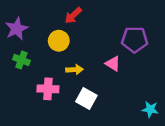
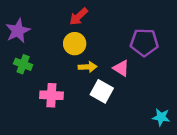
yellow circle: (59, 41) -> (75, 44), moved
yellow arrow: (74, 70) -> (88, 67), moved
white square: (86, 98) -> (102, 91), moved

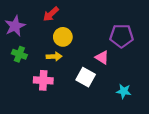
red arrow: (79, 17) -> (51, 14), moved
yellow arrow: (88, 67) -> (54, 56), moved
cyan star: (161, 117) -> (124, 91), moved

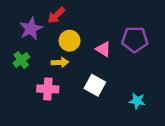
purple star: (15, 26) -> (31, 29), moved
green cross: (19, 54) -> (21, 60), turned 32
pink triangle: (102, 58) -> (103, 49), moved

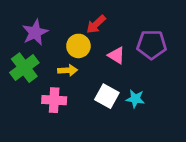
red arrow: (56, 15) -> (96, 24), moved
green cross: (21, 60) -> (24, 68), size x1.5
cyan star: (137, 101) -> (135, 99), moved

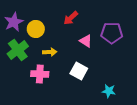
purple star: (35, 32) -> (14, 22), moved
yellow circle: (78, 46) -> (36, 29), moved
cyan star: (135, 99) -> (109, 91), moved

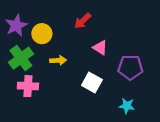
purple pentagon: (112, 33) -> (130, 67), moved
pink cross: (40, 74) -> (28, 86), moved

